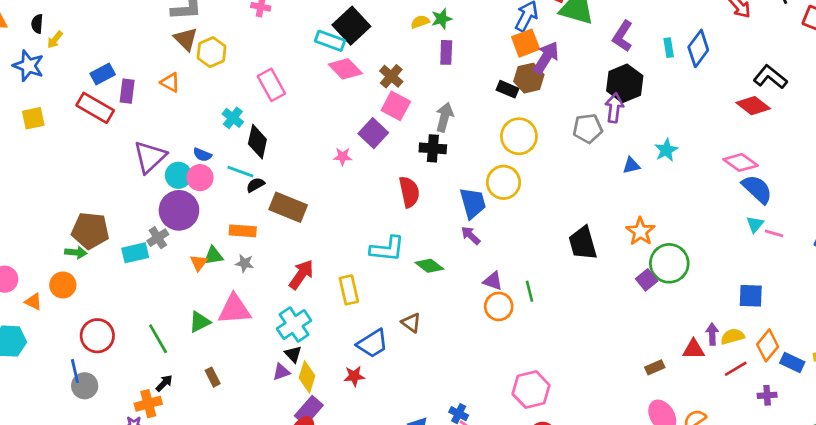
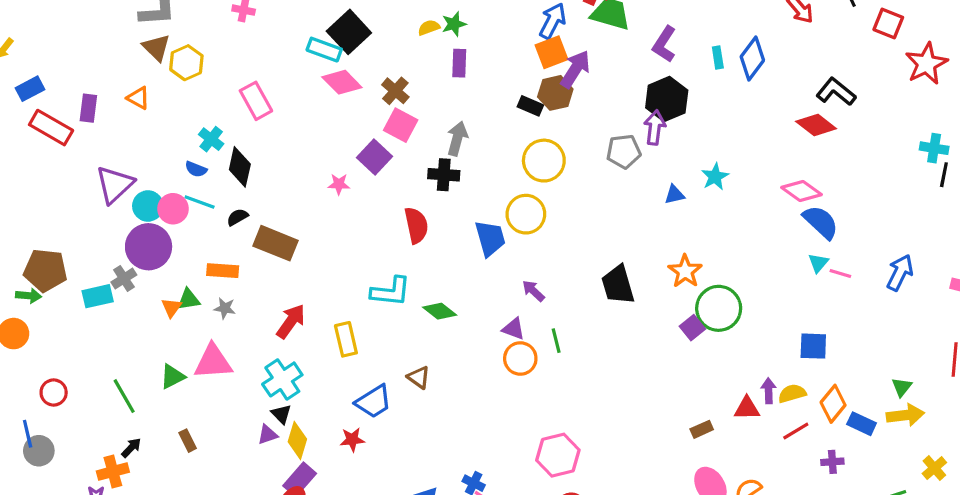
blue rectangle: (103, 74) -> (30, 89), moved
blue semicircle: (202, 155) -> (196, 169), moved
cyan line: (240, 172) -> (200, 202), moved
purple arrow: (471, 235) -> (533, 291), moved
red circle: (97, 336) -> (54, 392), size x0.7

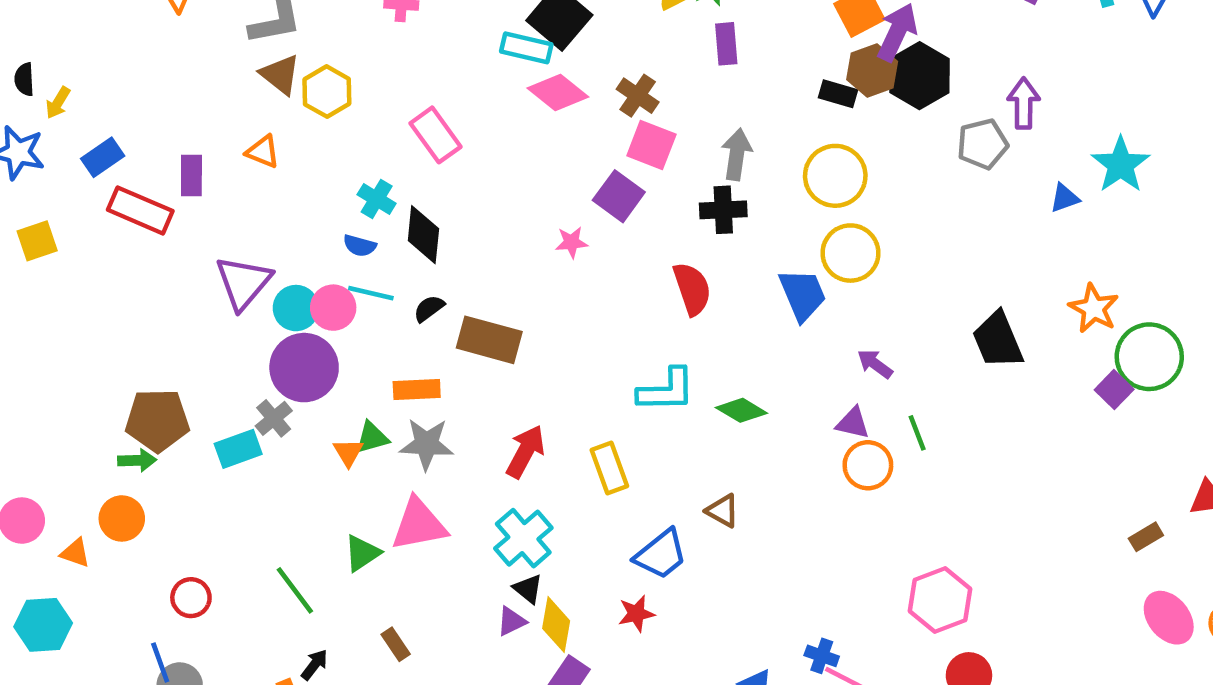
black hexagon: (667, 99) -> (919, 76), moved
yellow circle: (544, 161) -> (835, 176), moved
cyan star: (715, 177) -> (1121, 165), size x1.4
gray star: (225, 308) -> (426, 444), size x1.6

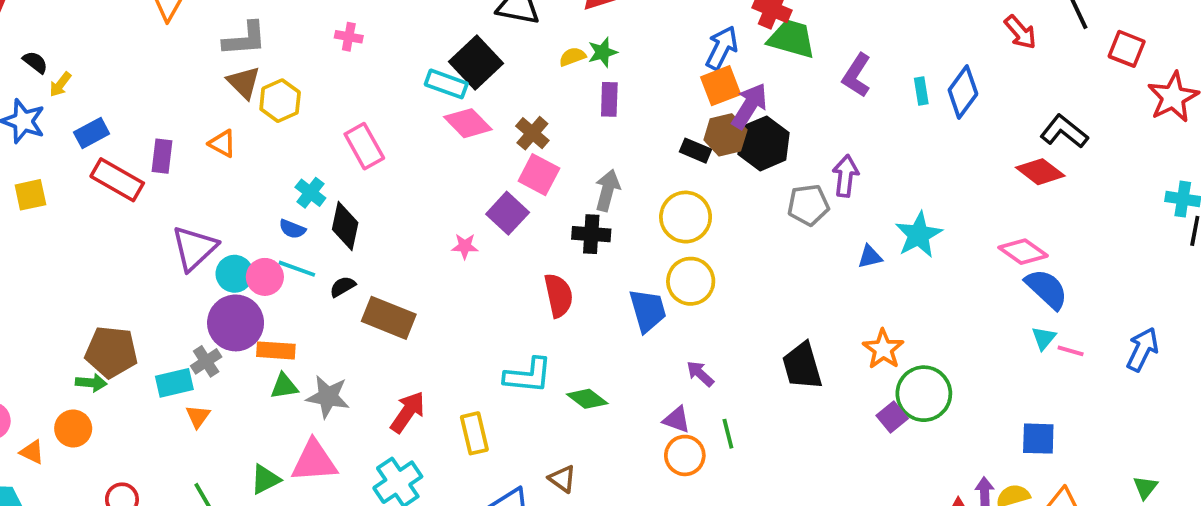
black semicircle: (24, 79) -> (35, 62), turned 124
orange rectangle: (417, 389) -> (276, 350), moved
orange triangle: (348, 452) -> (198, 416), moved

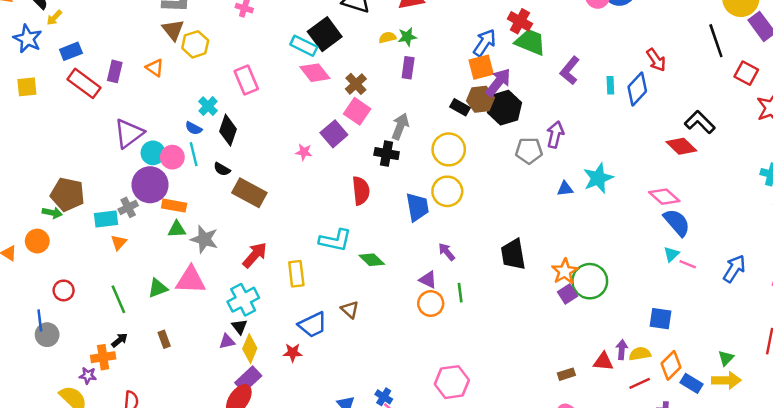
red arrow: (1020, 32) -> (656, 60), moved
cyan line: (297, 269) -> (194, 154), turned 50
black semicircle: (343, 287) -> (222, 169), turned -126
orange star: (883, 349) -> (565, 271), moved

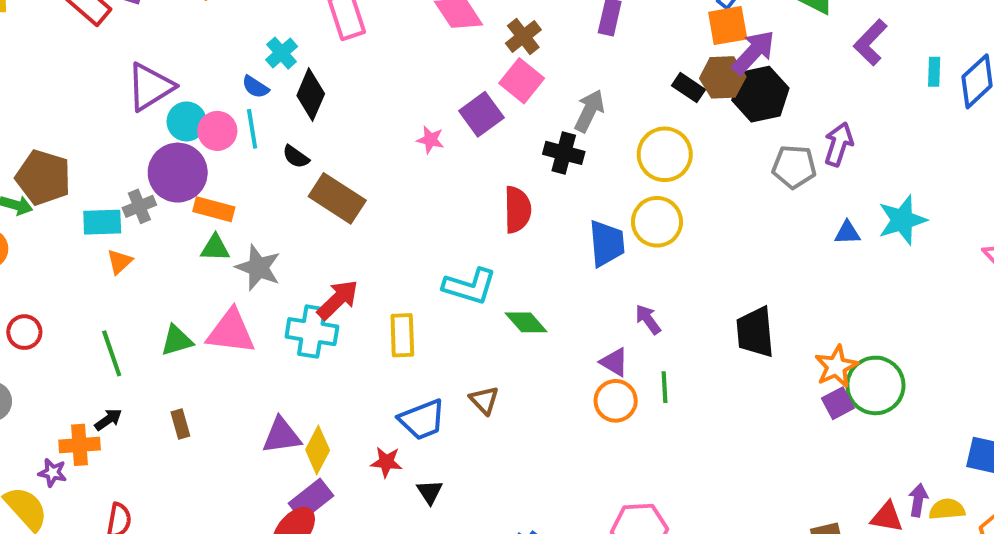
cyan cross: (243, 300) -> (312, 332), moved, turned 32
black triangle: (239, 327) -> (430, 492), moved
purple triangle: (227, 341) -> (282, 436), size x1.5

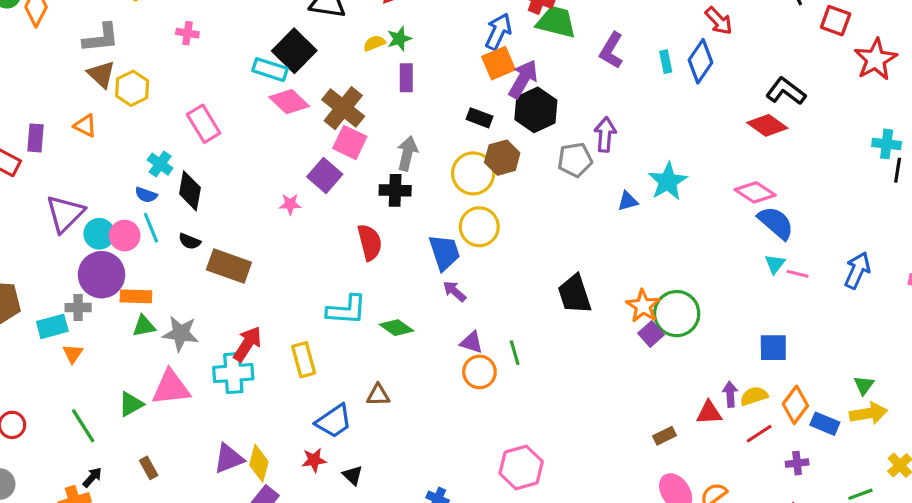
brown cross: (523, 37) -> (343, 108), size x1.5
brown hexagon: (723, 77) -> (502, 158), moved
gray cross: (139, 206) -> (78, 308), turned 35
purple arrow: (648, 319) -> (454, 291), moved
brown triangle: (484, 400) -> (378, 395), turned -35

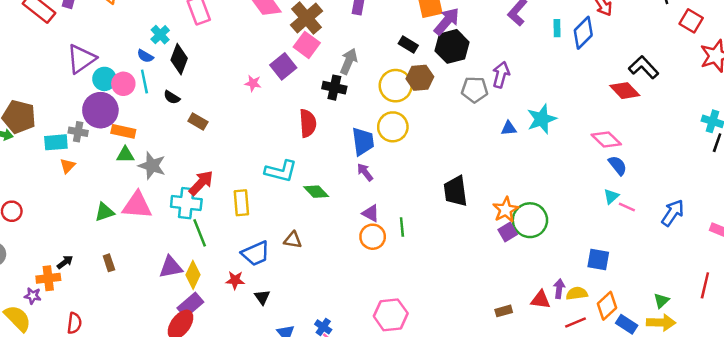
blue semicircle: (776, 223) -> (618, 165), size x0.7
brown rectangle: (229, 266) -> (198, 121), size x0.6
green line: (83, 426) -> (200, 233), moved

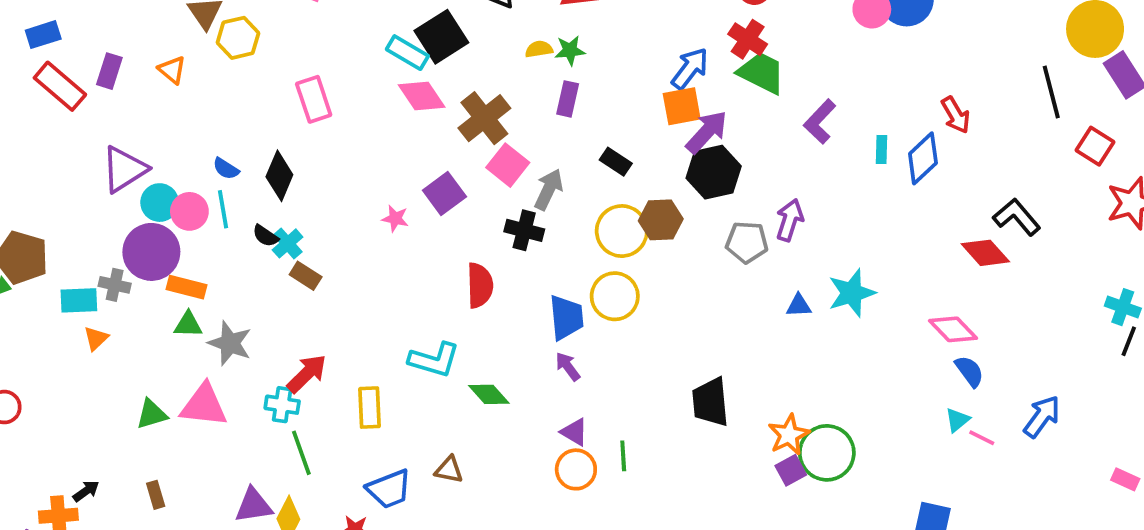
cyan cross: (160, 35) -> (288, 243), moved
pink square: (307, 45) -> (508, 165), moved
black rectangle: (408, 45) -> (616, 162), moved
cyan cross: (186, 203) -> (282, 405), size x0.7
blue arrow: (673, 213) -> (1042, 417), moved

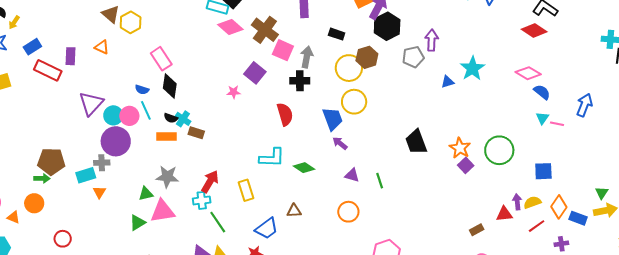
pink rectangle: (314, 99) -> (161, 59), moved
orange rectangle: (187, 287) -> (167, 137), moved
green triangle: (188, 324) -> (146, 194), moved
green circle: (827, 453) -> (499, 150), moved
orange circle: (576, 469) -> (348, 212), moved

